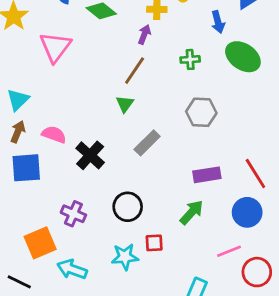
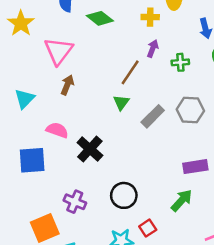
purple arrow: (144, 34) -> (153, 49), moved
brown arrow: (18, 132) -> (67, 85), moved
gray rectangle: (147, 143) -> (153, 116), moved
red square: (154, 243) -> (148, 228), turned -30

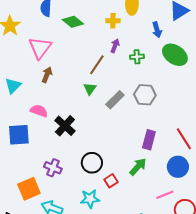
purple rectangle: (195, 167) -> (149, 140), turned -66
red square: (148, 228) -> (111, 181), moved

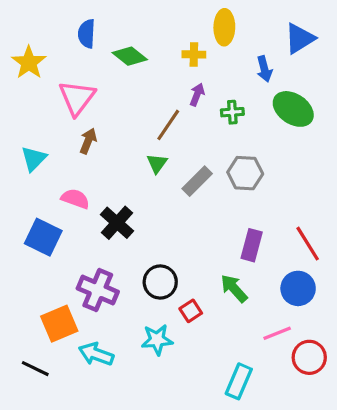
blue square: (19, 135) -> (43, 237), turned 30
green arrow: (138, 167) -> (234, 288), turned -84
purple cross: (53, 168) -> (98, 290), size x1.4

